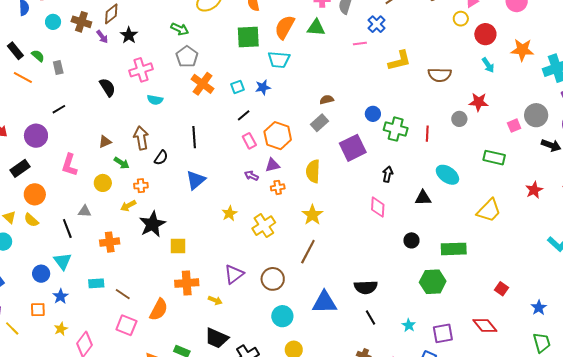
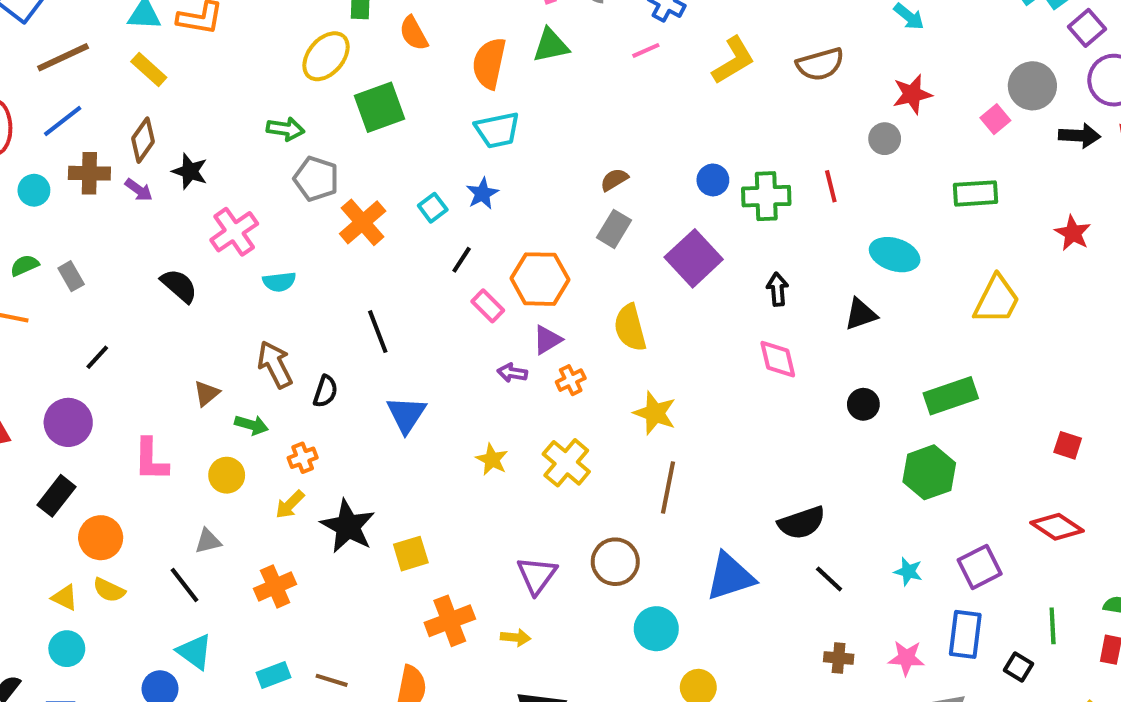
green square: (248, 37) -> (379, 107), moved
green semicircle: (38, 56) -> (25, 265), turned -48
orange cross: (203, 84) -> (363, 222), turned 30

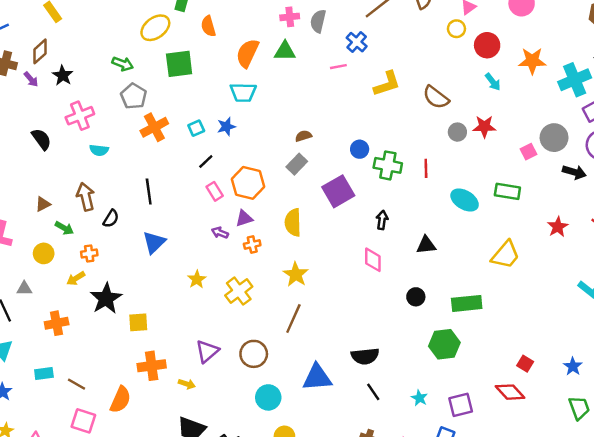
brown semicircle: (820, 64) -> (436, 97), turned 40
gray circle: (885, 139) -> (457, 132), moved
cyan ellipse: (895, 255) -> (465, 200), moved
red square: (1068, 445) -> (525, 364), moved

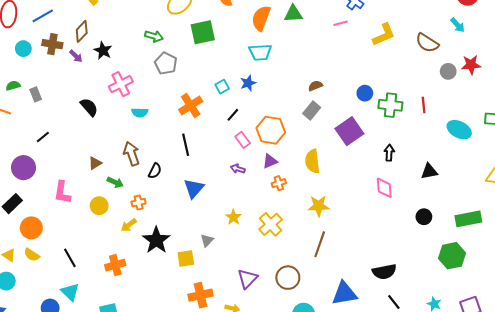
cyan arrow: (493, 82) -> (458, 25), moved
orange cross: (154, 127) -> (191, 105), moved
purple arrow: (220, 233) -> (238, 169), moved
yellow star: (296, 274) -> (319, 206), turned -30
gray triangle: (24, 289) -> (207, 240), moved, turned -40

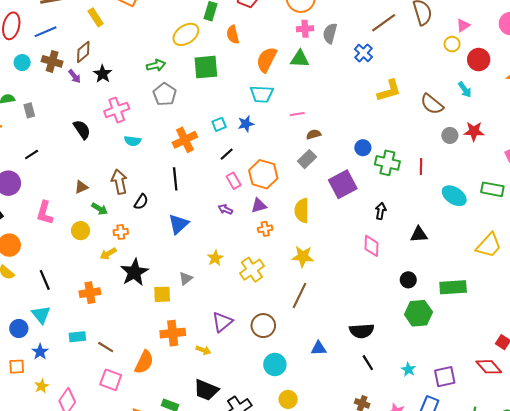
pink line: (341, 23) -> (297, 114), moved
green arrow: (154, 36) -> (156, 65), turned -36
green hexagon: (452, 256) -> (418, 313), moved
blue triangle: (344, 293) -> (319, 348), size x0.6

